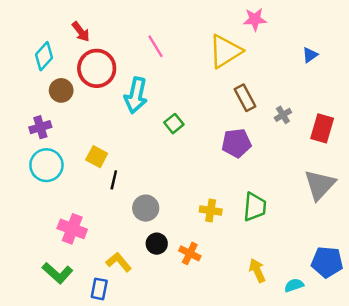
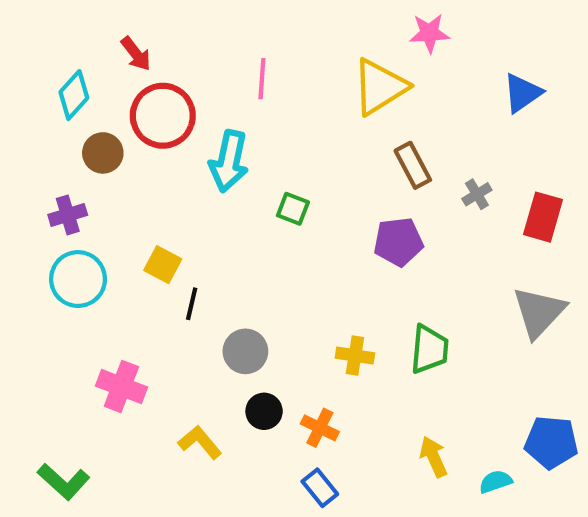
pink line: (156, 46) -> (262, 79), turned 35
blue triangle: (310, 55) -> (522, 93), size x1.5
green square: (174, 124) -> (293, 209), turned -30
green L-shape: (57, 273) -> (64, 482), moved
blue rectangle: (99, 289) -> (320, 488), moved, turned -50

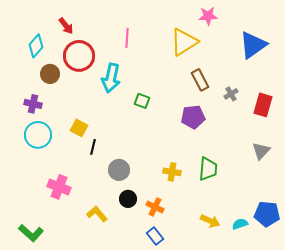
blue triangle: (522, 93) -> (253, 45), size x1.4
purple cross: (68, 215) -> (33, 104), turned 30
gray triangle: (539, 312) -> (261, 151), size x0.7
yellow arrow: (434, 457) -> (210, 221), turned 138
cyan semicircle: (496, 482) -> (240, 224), moved

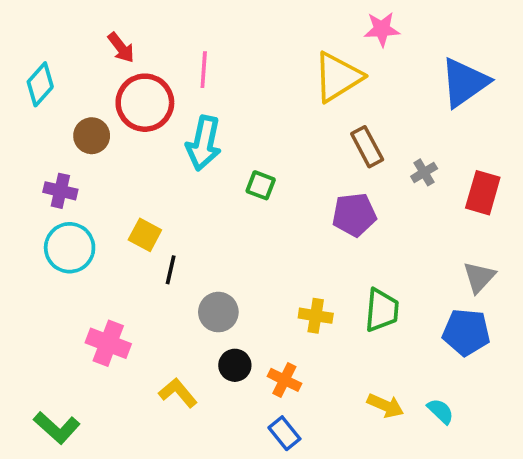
pink line: (127, 38) -> (204, 70), moved
cyan diamond: (36, 46) -> (40, 84), moved
blue pentagon: (267, 214) -> (466, 332), moved
cyan semicircle: (240, 224) -> (441, 411), turned 63

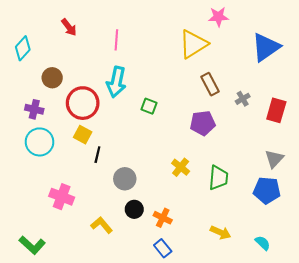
red circle: (145, 103) -> (83, 103), moved
yellow cross: (316, 316) -> (181, 167), moved, turned 30
cyan semicircle: (441, 411) -> (263, 243), moved

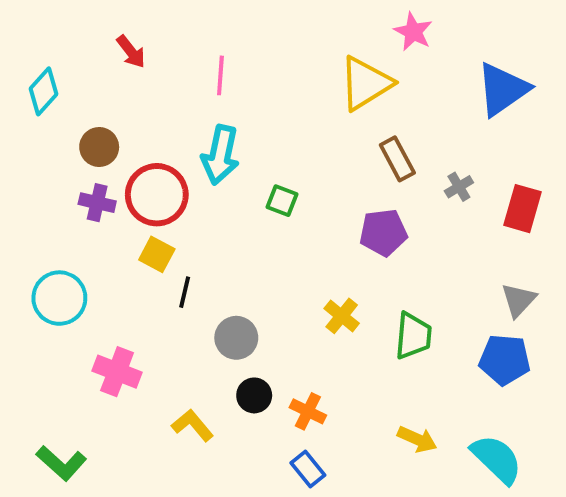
pink star: (218, 17) -> (413, 32), turned 30
purple cross: (34, 109) -> (97, 203), moved
cyan circle: (40, 142) -> (59, 298), moved
cyan semicircle: (263, 243) -> (497, 459), size x1.8

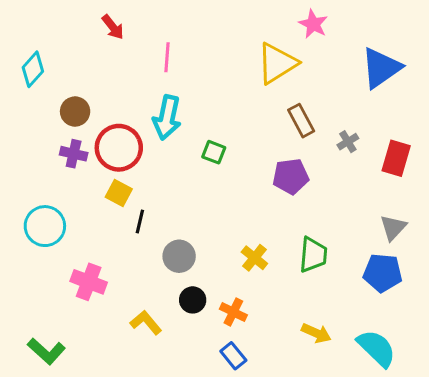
red arrow: (131, 52) -> (113, 27), moved
yellow cross: (342, 316) -> (254, 258), moved

